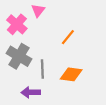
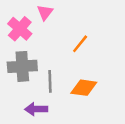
gray cross: (19, 56) -> (22, 66), turned -35

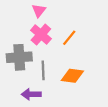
pink cross: (20, 29) -> (41, 34), moved

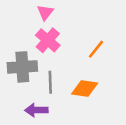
orange line: (69, 38) -> (96, 49), moved

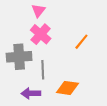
orange diamond: (85, 89) -> (67, 88), moved

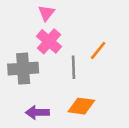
gray line: (43, 70) -> (74, 67), moved

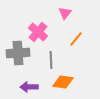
pink triangle: (46, 13) -> (65, 13), moved
gray line: (74, 67) -> (51, 60), moved

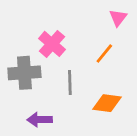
pink triangle: (65, 13) -> (118, 18), moved
orange diamond: (63, 82) -> (107, 103), moved

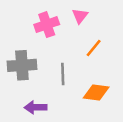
pink triangle: (118, 18) -> (80, 16), moved
pink cross: (52, 44) -> (47, 25), moved, turned 30

